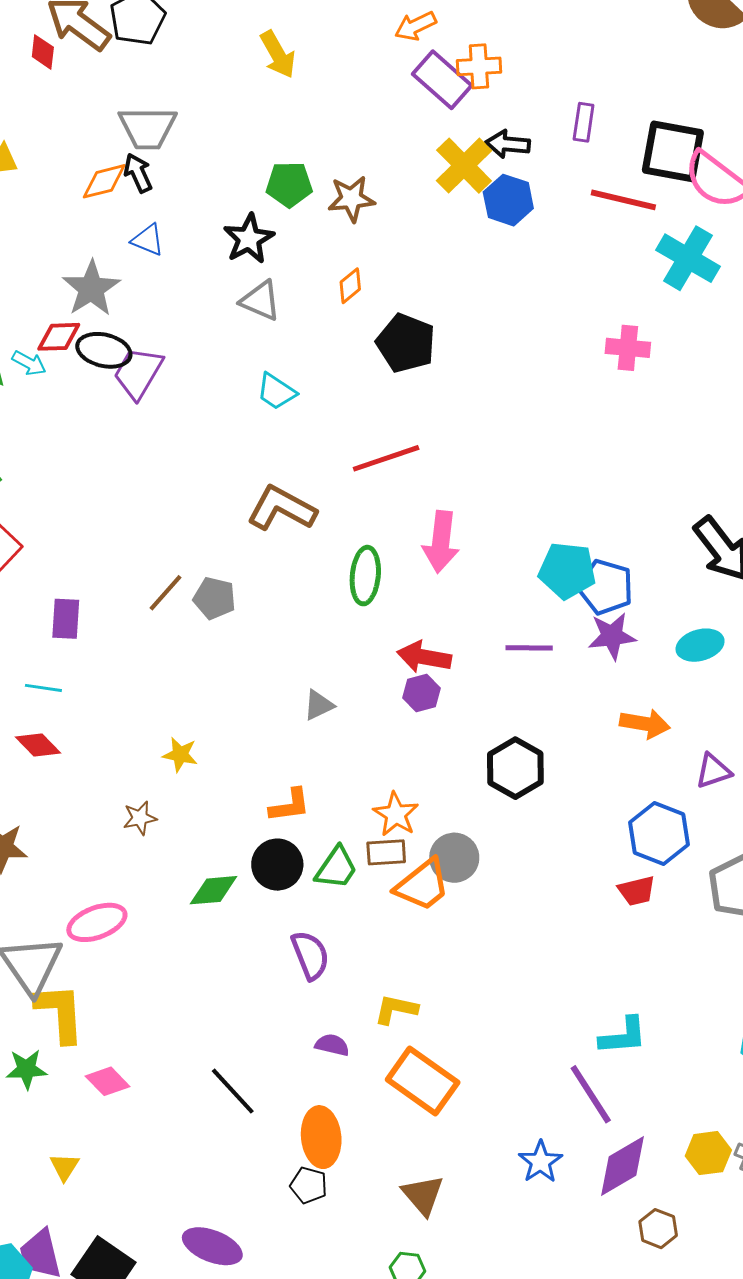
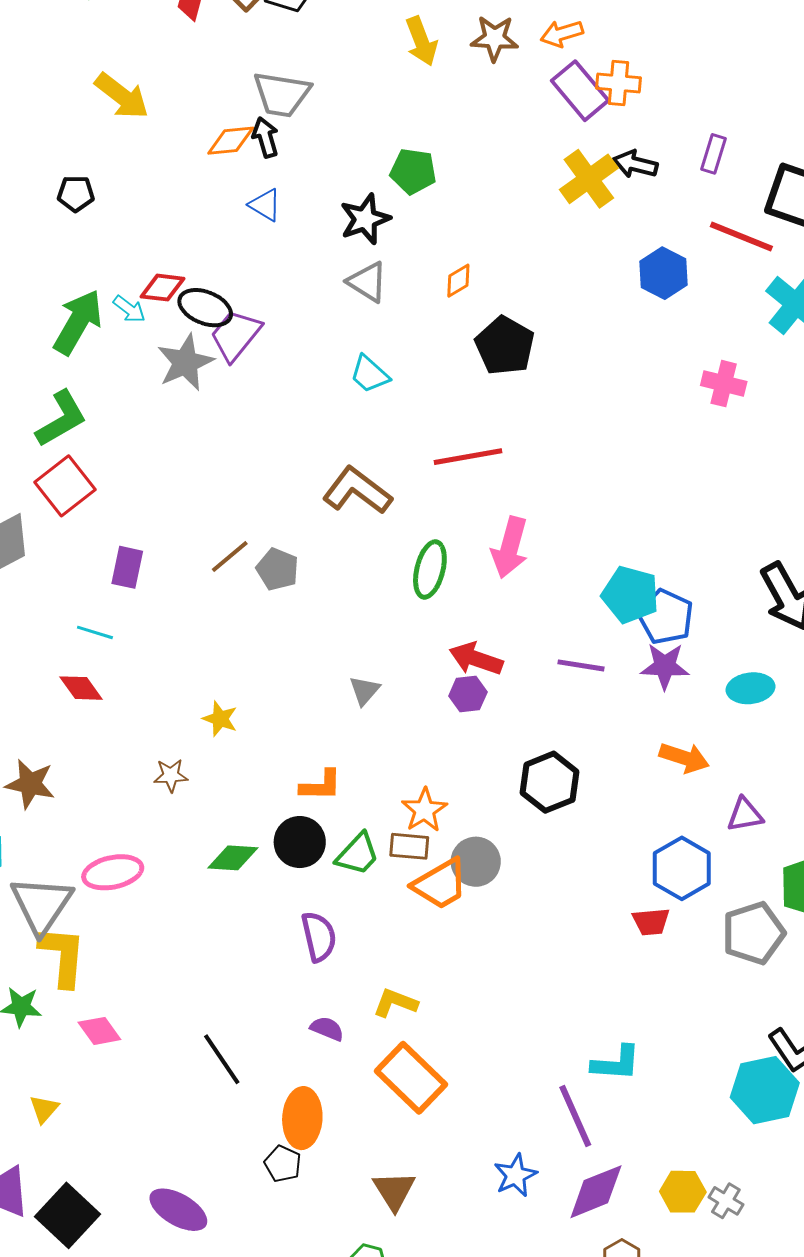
brown star: (351, 199) -> (494, 38), moved
blue hexagon: (508, 200) -> (663, 273), moved
gray star: (91, 288) -> (185, 362), moved
gray triangle: (319, 705) -> (364, 691), turned -32

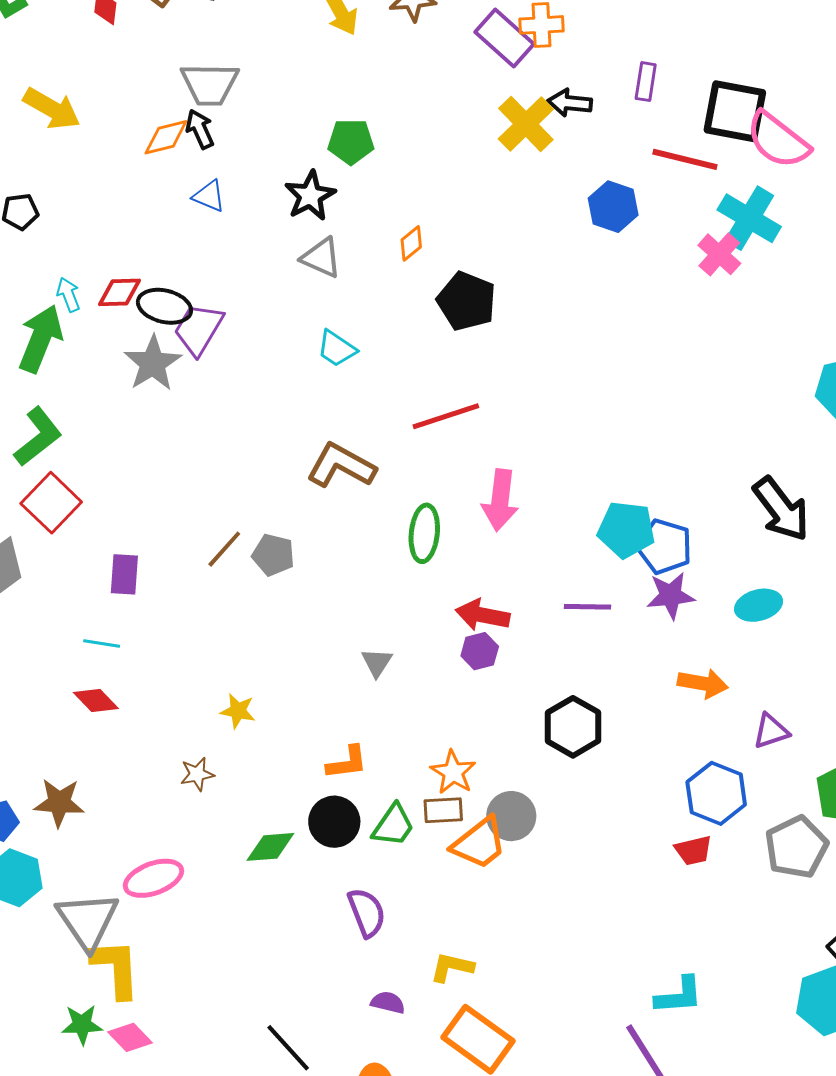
cyan arrow: (129, 309) -> (68, 295), moved, turned -140
pink cross: (724, 384) -> (719, 254), moved, turned 36
pink diamond: (99, 1031) -> (130, 1037), moved

